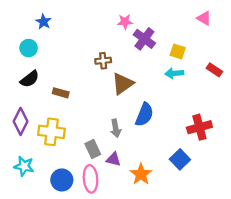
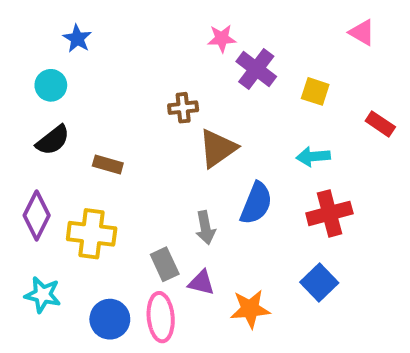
cyan arrow: (174, 73) -> (313, 156), moved
red cross: (199, 127) -> (329, 213), moved
orange star: (141, 174) -> (250, 309), turned 30

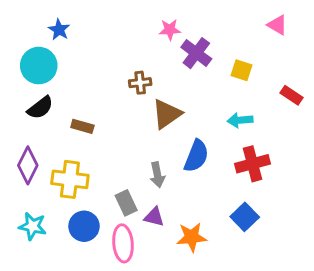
cyan circle: (51, 85) -> (39, 66), size x1.5
blue circle: (110, 319) -> (84, 226), moved

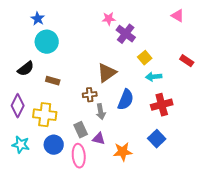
cyan circle: (39, 66) -> (47, 42), moved
yellow square: (242, 70) -> (145, 58), moved, turned 32
brown cross: (140, 83) -> (90, 95), moved

